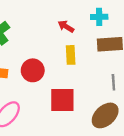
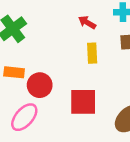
red circle: (33, 70) -> (40, 85), moved

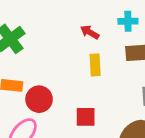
red square: (83, 102) -> (86, 117), size x0.7

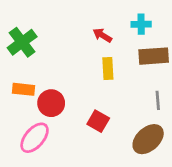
red square: (86, 117) -> (98, 121), turned 30

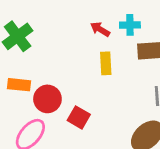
cyan cross: (141, 24) -> (130, 25), moved
red square: (98, 121) -> (79, 117), moved

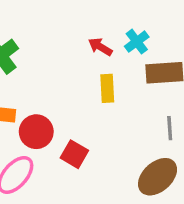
cyan cross: (130, 25) -> (137, 42), turned -36

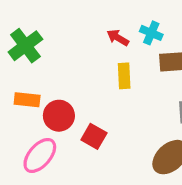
cyan cross: (137, 42) -> (151, 33), turned -30

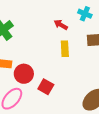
cyan cross: (151, 33) -> (85, 14), moved

